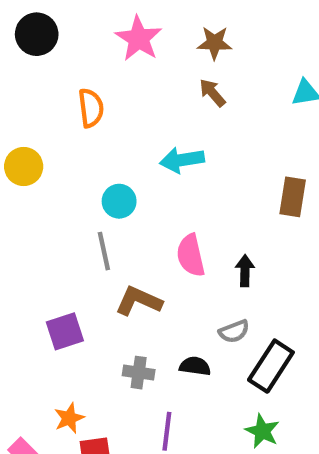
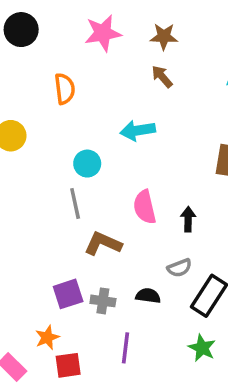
pink star: (139, 39) -> (103, 33), turned 30
purple square: (65, 331) -> (68, 294), moved

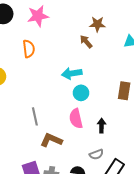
pink star: (103, 33) -> (38, 16), moved
brown star: (164, 37) -> (97, 24), moved
cyan circle: (87, 164) -> (81, 93), moved

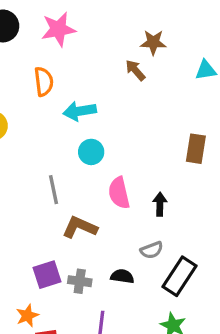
cyan arrow: (72, 73) -> (80, 111), moved
cyan circle: (81, 93) -> (91, 152), moved

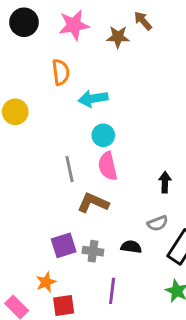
brown star: (153, 42) -> (118, 37), moved
brown arrow: (135, 70) -> (143, 21), moved
pink semicircle: (119, 193) -> (108, 166), moved

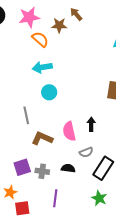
orange semicircle: (61, 72) -> (40, 39), moved, turned -42
pink semicircle: (108, 166) -> (69, 131), moved

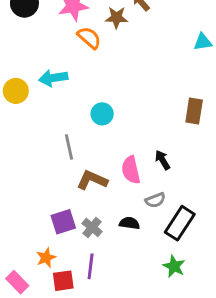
cyan arrow: (42, 67) -> (53, 78), moved
black arrow: (91, 124) -> (162, 160), turned -32
gray cross: (42, 171) -> (92, 227), turned 32
purple line: (55, 198) -> (91, 266), moved

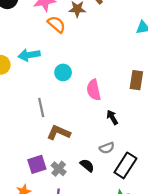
cyan circle: (102, 114) -> (63, 72), moved
pink semicircle: (131, 170) -> (94, 90), moved
black semicircle: (129, 223) -> (87, 165), turned 32

